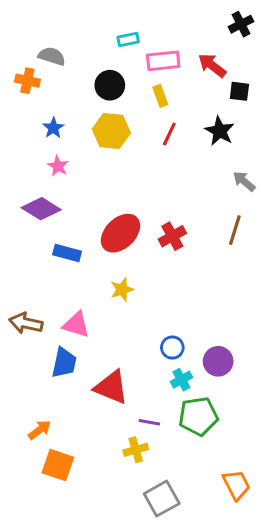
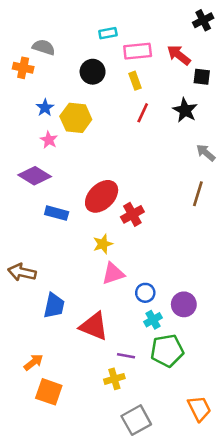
yellow hexagon: (111, 131) -> (76, 118), moved
red cross: (172, 236) -> (132, 214), moved
pink triangle: (76, 325) -> (113, 274), moved, turned -35

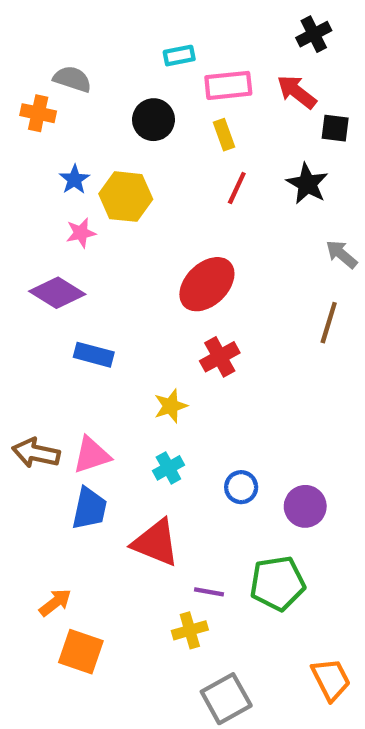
black cross: (203, 20) -> (314, 34), moved
pink star: (49, 140) -> (81, 233), turned 30
red ellipse: (102, 196) -> (207, 284), moved
pink triangle: (113, 274) -> (92, 455), moved
cyan cross: (153, 320) -> (168, 468), moved

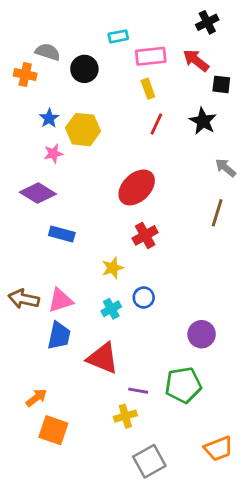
black circle: (154, 120) -> (84, 69), moved
blue circle: (241, 487) -> (144, 298), moved
orange trapezoid: (331, 679) -> (218, 449), turned 96

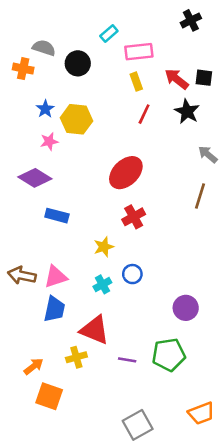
cyan rectangle: (118, 36) -> (109, 33), turned -30
red arrow: (196, 60) -> (177, 79), moved
yellow cross: (125, 416) -> (76, 357), moved

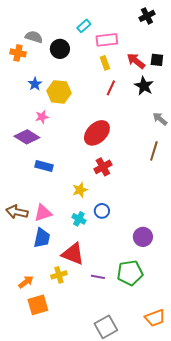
pink star: (49, 141) -> (42, 117), moved
cyan cross: (102, 284) -> (79, 219), turned -32
orange square: (49, 396) -> (38, 305), turned -35

